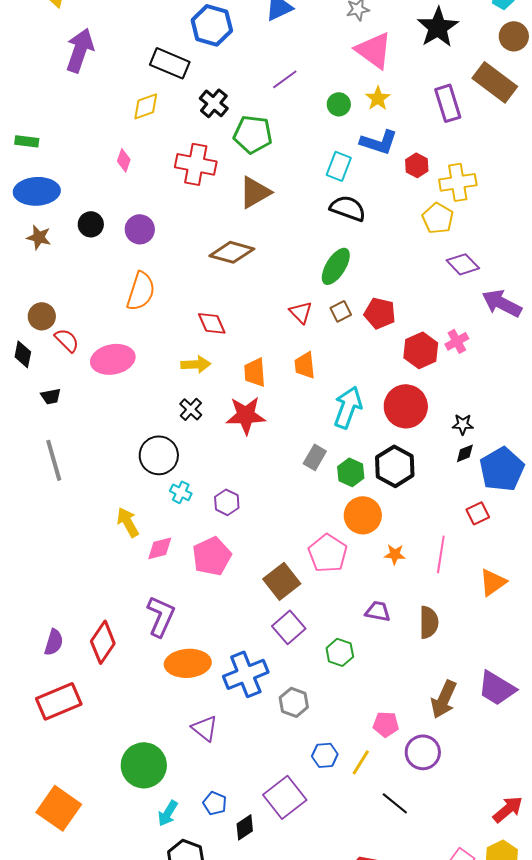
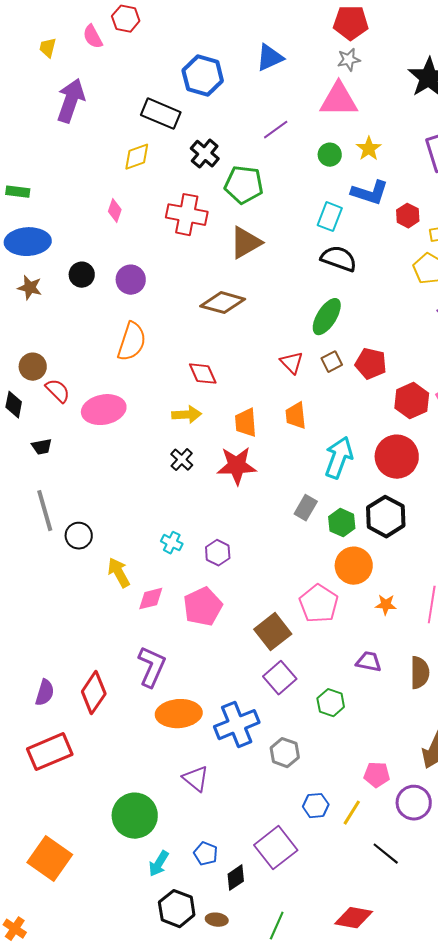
pink triangle: (374, 50) -> (339, 100), moved, turned -36
black circle: (159, 455) -> (79, 536), moved, size x0.7

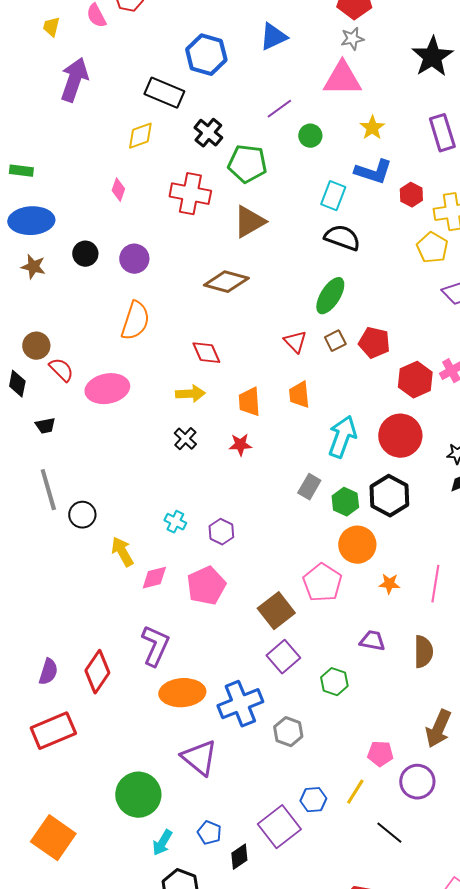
green circle: (330, 155) -> (310, 136), moved
red star: (237, 466) -> (240, 445), size x0.6
purple triangle: (196, 779) -> (199, 758), size x1.4
blue hexagon: (316, 806) -> (313, 800), moved

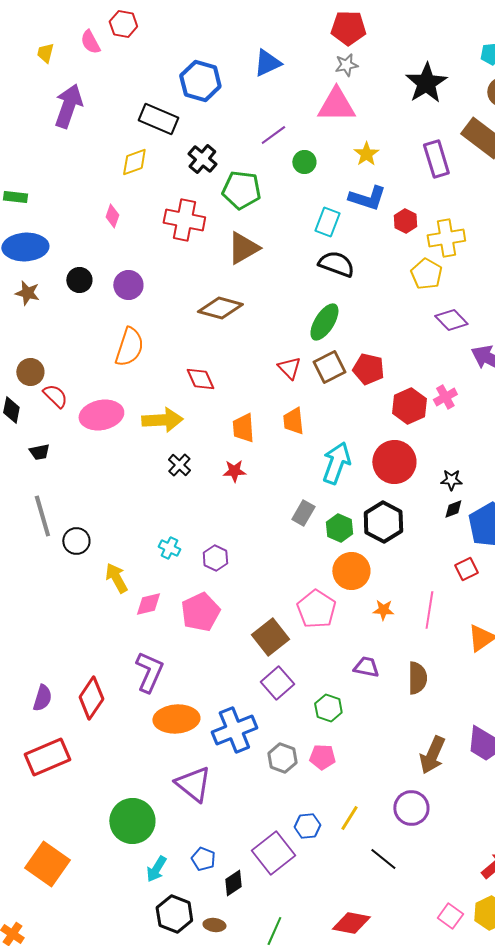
brown square: (335, 341) -> (329, 367), size x1.5
yellow arrow: (190, 394) -> (162, 420), moved, size x1.4
pink pentagon: (380, 754) -> (322, 757), moved

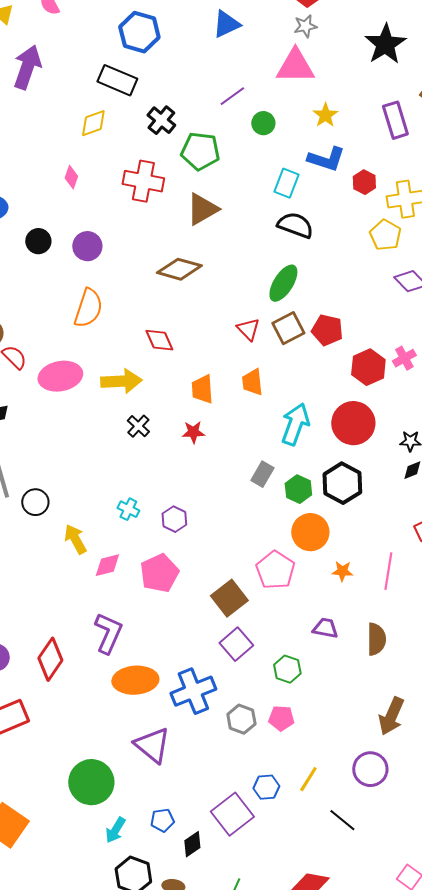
blue hexagon: (200, 81) -> (139, 32), moved
blue pentagon: (203, 859) -> (162, 820), turned -30

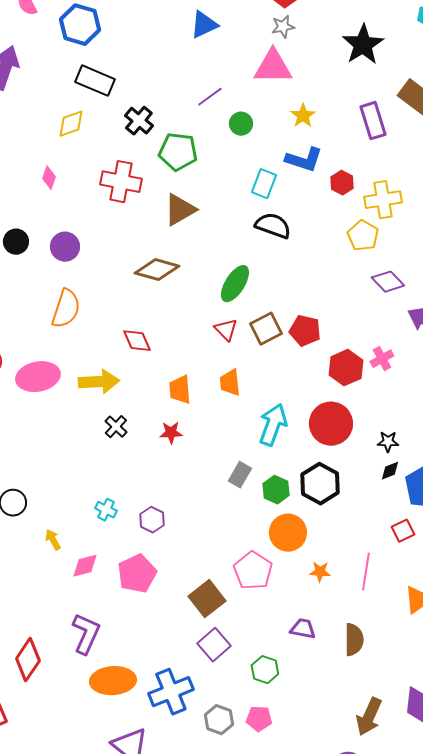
blue hexagon: (139, 32) -> (80, 25), moved
green ellipse: (283, 283) -> (235, 284), moved
yellow arrow: (75, 539) -> (53, 540), size x0.7

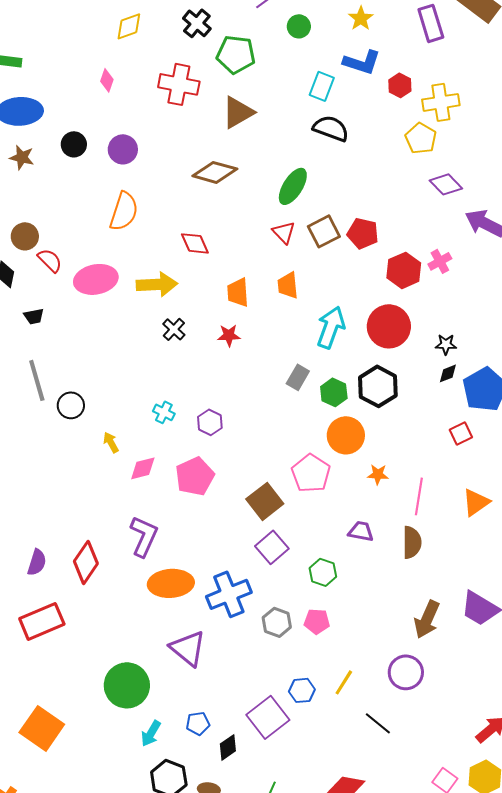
pink line: (366, 572) -> (419, 496), moved

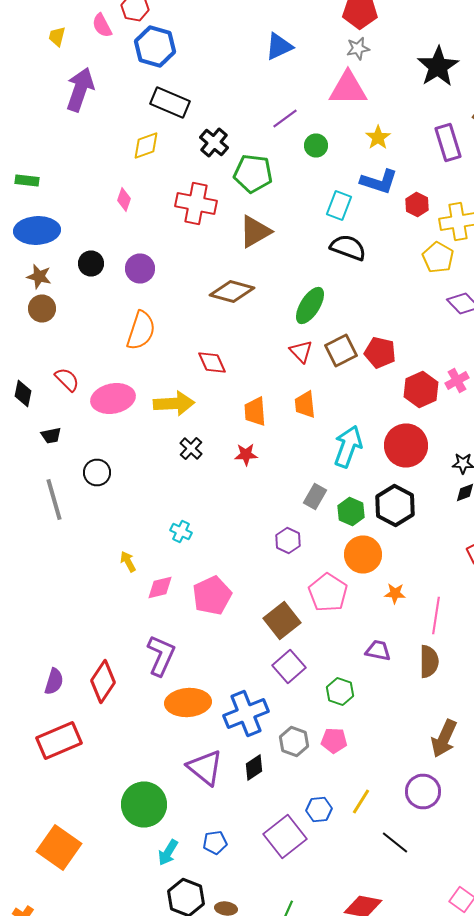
brown circle: (25, 236) -> (42, 308), moved
black circle: (71, 405) -> (97, 472), moved
purple hexagon: (210, 422) -> (288, 540), moved
black diamond: (228, 747) -> (254, 768), moved

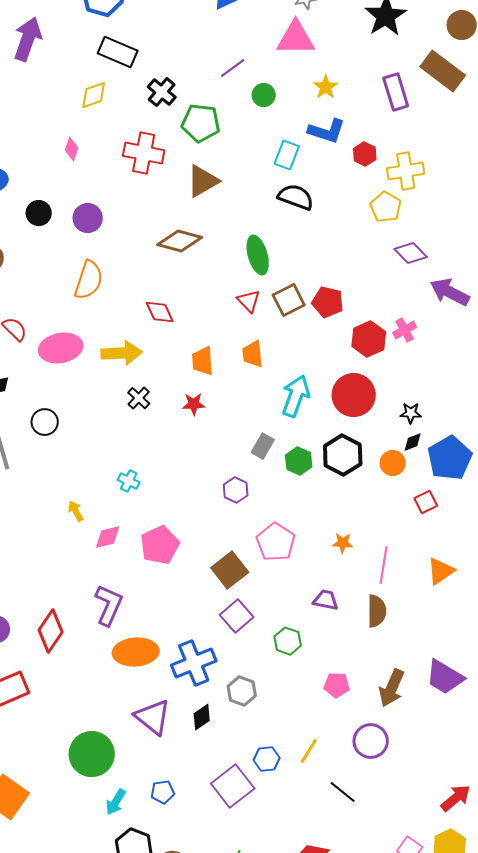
green ellipse: (310, 306) -> (258, 255), turned -48
orange circle: (363, 554) -> (393, 463), moved, size x0.7
pink pentagon: (334, 740) -> (337, 685), moved

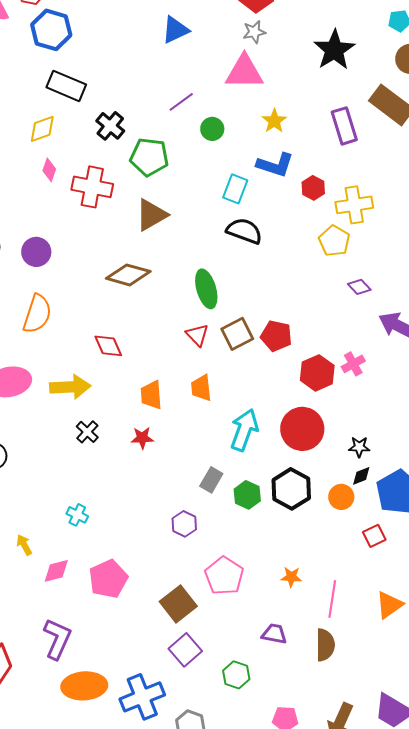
pink diamond: (72, 149) -> (49, 170), moved
purple diamond: (411, 253) -> (359, 287), size x0.7

